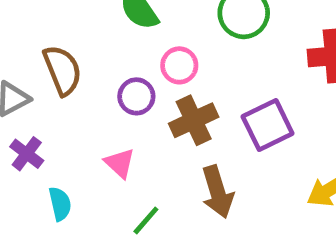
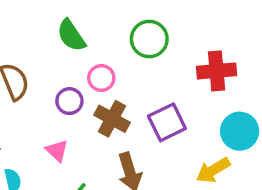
brown cross: (194, 120) -> (112, 119), turned -36

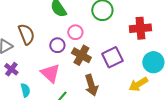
pink triangle: (57, 151) -> (50, 73), size x1.5

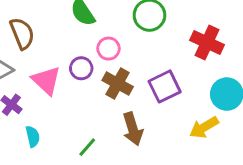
red cross: (140, 28) -> (207, 42), turned 30
brown semicircle: (26, 34) -> (22, 33), moved
pink triangle: (50, 73) -> (46, 80), moved

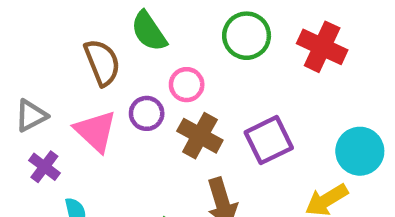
brown semicircle: (22, 33) -> (102, 62), moved
red cross: (207, 42) -> (322, 47), moved

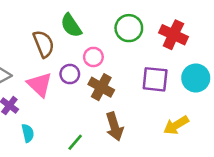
purple square: (269, 140) -> (155, 79), moved, turned 32
cyan circle: (360, 151) -> (196, 78), moved

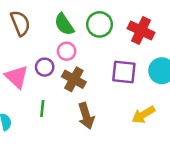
green semicircle: (71, 25) -> (64, 24), moved
brown semicircle: (44, 44) -> (20, 23), moved
green line: (75, 142) -> (42, 109), moved, turned -35

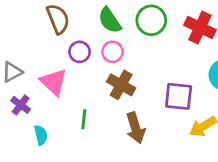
purple circle: (45, 67) -> (80, 52), moved
purple square: (124, 72) -> (179, 96), moved

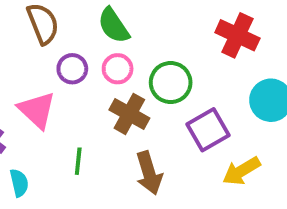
green circle: (151, 20) -> (171, 83), moved
purple square: (179, 96) -> (208, 130), turned -36

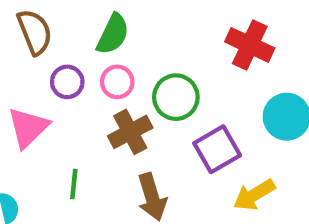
green semicircle: (114, 25) -> (113, 34), turned -120
pink triangle: (37, 110) -> (28, 128), turned 33
brown cross: (129, 114) -> (130, 132), turned 33

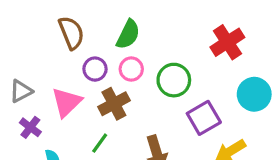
red cross: (250, 45) -> (227, 42), turned 32
brown cross: (130, 132) -> (114, 104), moved
green line: (74, 184) -> (100, 143), turned 30

